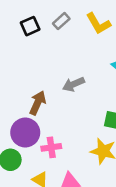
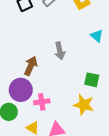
gray arrow: (74, 84) -> (60, 51), turned -78

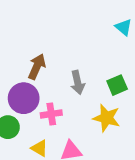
gray arrow: (60, 51) -> (78, 82), moved
green square: (92, 80) -> (117, 85), turned -35

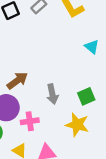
brown arrow: (37, 67) -> (17, 81), turned 30

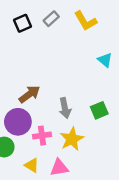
yellow star: (77, 125) -> (72, 139), moved, turned 30

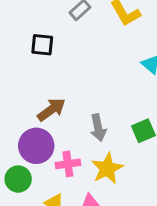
black square: (22, 23) -> (42, 45), moved, turned 30

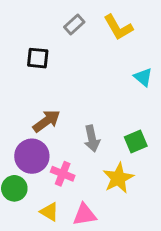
pink cross: (68, 164) -> (63, 174), turned 30
yellow star: (107, 168) -> (118, 178), moved

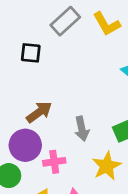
gray rectangle: (74, 24) -> (65, 21), size x1.5
pink cross: (63, 174) -> (54, 162), turned -30

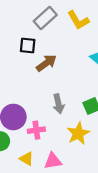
black square: (31, 53) -> (28, 46), moved
brown arrow: (39, 112) -> (46, 63), moved

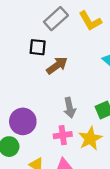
pink cross: (36, 130) -> (63, 135), moved

